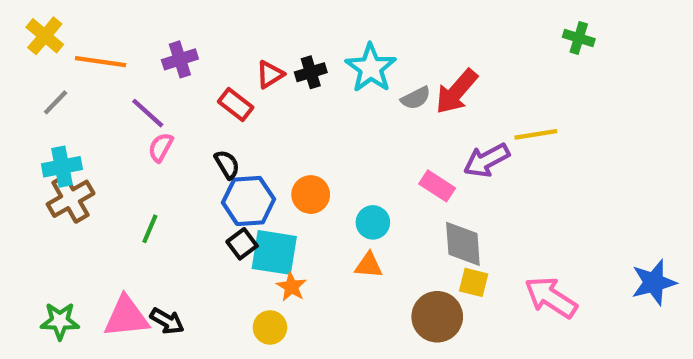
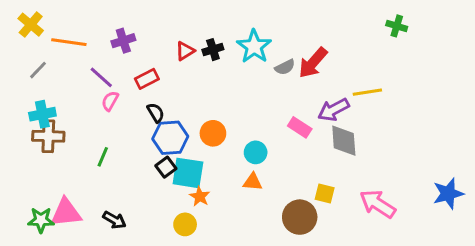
red rectangle: (236, 104) -> (147, 79), moved, turned -65
brown cross: (71, 199) -> (48, 136), turned 32
gray diamond: (463, 244) -> (344, 141), moved
pink triangle: (126, 317) -> (66, 213), moved

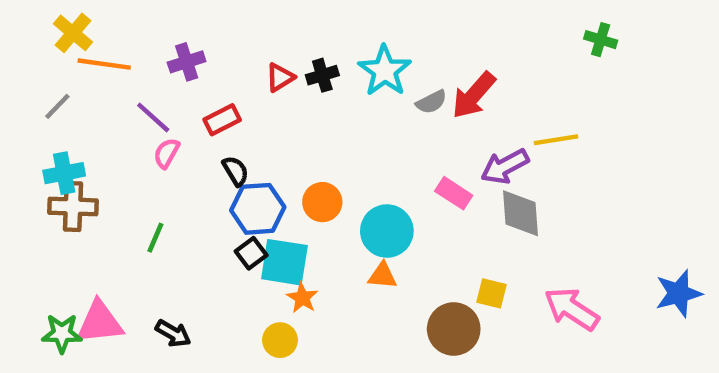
yellow cross: (31, 25) -> (73, 33), moved
cyan circle: (256, 152) -> (387, 231), size x1.5

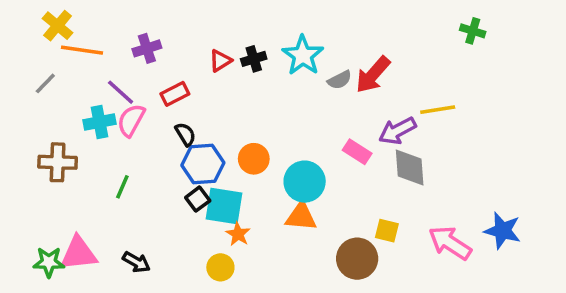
pink semicircle: (166, 153) -> (131, 120), size x1.4
cyan cross: (64, 173) -> (100, 122), moved
orange triangle: (382, 276) -> (301, 217), size x1.4
blue star: (679, 293) -> (503, 231), moved, turned 30

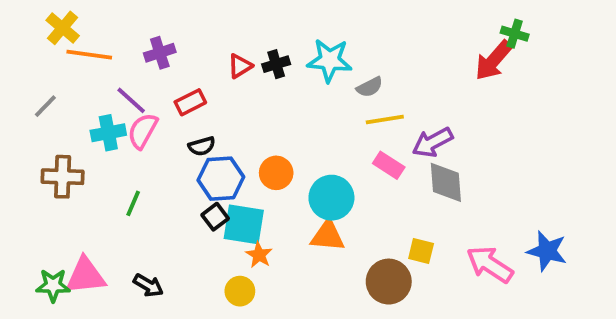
cyan star: (303, 55) -> (330, 60), turned -30
red arrow: (373, 75) -> (494, 60), moved
gray line: (45, 83) -> (45, 106), moved
yellow line: (438, 110) -> (385, 119), moved
black semicircle: (185, 134) -> (202, 146), turned 105

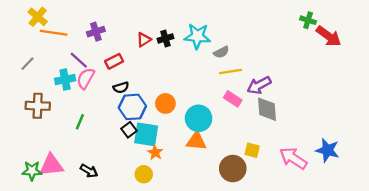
red arrow: (494, 60) -> (329, 36), moved, turned -95

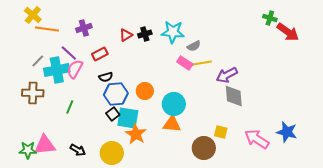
gray line: (27, 64) -> (38, 61), moved
cyan cross: (65, 80) -> (57, 70), size x1.4
pink rectangle: (233, 99) -> (185, 63), moved
orange star: (155, 153) -> (136, 134), size x1.5
yellow circle: (144, 174) -> (112, 153), moved, size x1.5

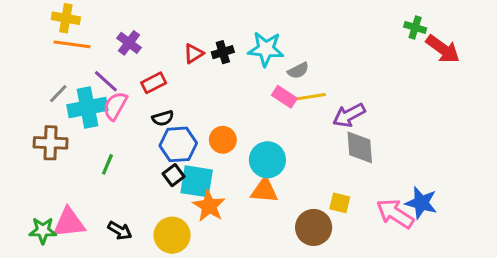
yellow cross: (33, 15) -> (66, 18), moved, turned -30
purple cross: (84, 28) -> (129, 43), turned -35
blue star: (287, 132) -> (421, 203), moved

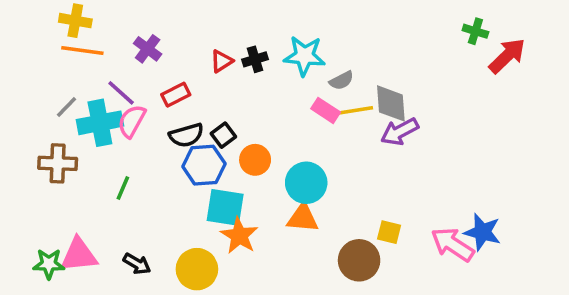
red arrow: (443, 49) -> (507, 56), turned -80
black semicircle: (163, 118) -> (186, 135), size x1.4
gray diamond: (360, 147) -> (391, 103), moved
black square: (174, 175) -> (223, 135), moved

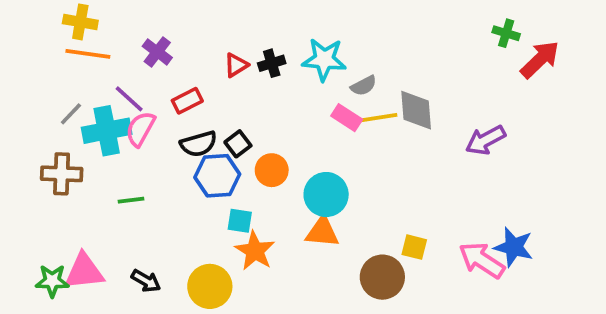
purple arrow: (400, 132) -> (486, 140), moved
green line: (123, 188) -> (131, 200), turned 60
cyan square: (225, 207) -> (240, 221), size x0.6

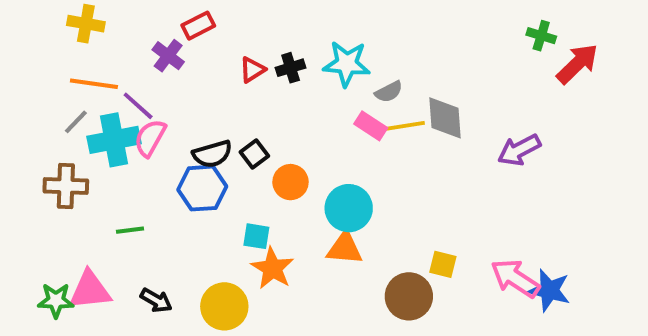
orange line: (88, 54) -> (94, 84), moved
red rectangle: (187, 101) -> (198, 26), moved
blue hexagon: (217, 176) -> (202, 188), moved
green line: (131, 200) -> (130, 230), moved
blue star: (514, 247) -> (549, 290), moved

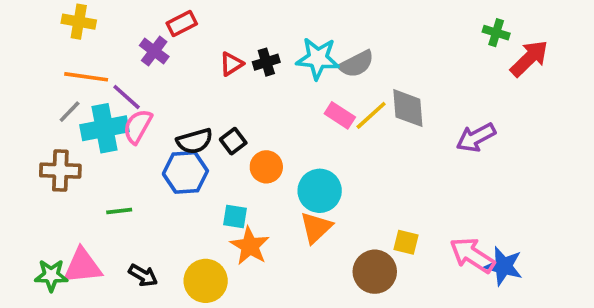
gray semicircle: (389, 92) -> (356, 64), moved, size x1.4
yellow line: (405, 126) -> (371, 115), turned -33
orange triangle: (345, 248) -> (316, 228), turned -48

